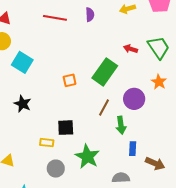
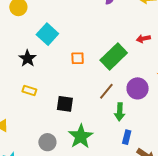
red arrow: (131, 49) -> (143, 39), turned -40
cyan square: (22, 62) -> (47, 34), moved
black star: (23, 104) -> (28, 58), moved
yellow rectangle: (47, 143) -> (29, 91), moved

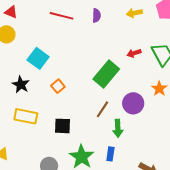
orange square: (78, 58) -> (58, 86), moved, turned -32
yellow rectangle: (29, 91) -> (26, 116), size x1.6
blue rectangle: (127, 137) -> (110, 154), moved

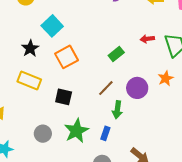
green rectangle: (106, 74) -> (116, 54), size x0.6
orange square: (58, 86) -> (66, 57), size x1.6

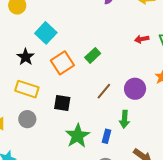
green rectangle: (116, 54) -> (93, 55), moved
green arrow: (117, 110) -> (124, 119), moved
gray circle: (43, 134) -> (27, 119), moved

